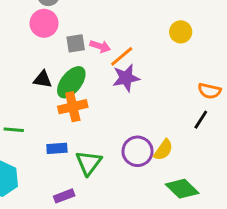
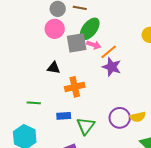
gray square: (76, 43) -> (77, 43), size x1.5
purple star: (126, 78) -> (112, 67), turned 30
green ellipse: (71, 82) -> (90, 29), moved
yellow semicircle: (163, 150) -> (138, 117), turned 42

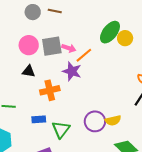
pink circle: (55, 29) -> (29, 45), moved
green ellipse: (90, 29) -> (110, 32), moved
purple star: (112, 67) -> (72, 71), moved

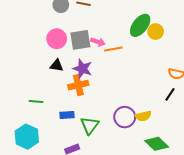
orange line: (84, 55) -> (113, 49), turned 30
purple star: (72, 71) -> (82, 69), moved

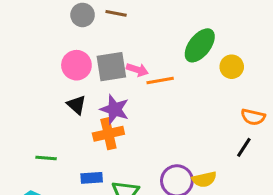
yellow circle: (156, 32) -> (232, 67), moved
black triangle: (57, 66) -> (76, 105), turned 32

